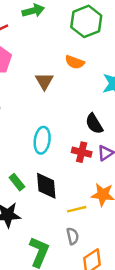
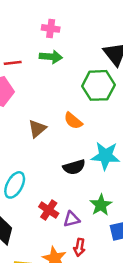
black semicircle: (94, 124) -> (74, 167), moved, turned -95

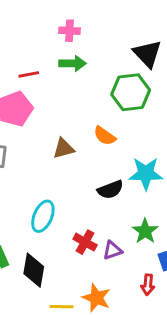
brown triangle: (37, 129) -> (64, 149), turned 30
red arrow: (79, 247) -> (148, 285), moved

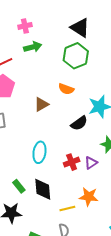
red cross: (85, 242) -> (72, 162), turned -35

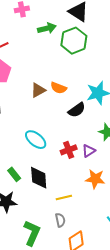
green arrow: (33, 47) -> (47, 28), moved
orange semicircle: (66, 89) -> (59, 88), moved
cyan ellipse: (39, 152) -> (36, 140), turned -60
orange star: (89, 197) -> (95, 179), moved

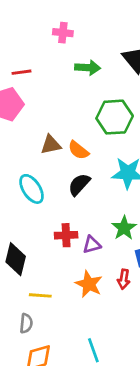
green hexagon: (74, 41) -> (115, 117), moved
black semicircle: (77, 110) -> (79, 184), moved, turned 150
cyan ellipse: (36, 140) -> (32, 189), moved

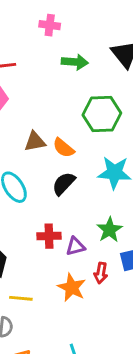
red arrow: (124, 279) -> (101, 273), moved

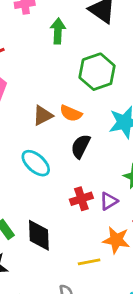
green arrow: (75, 62) -> (58, 31), turned -75
yellow line: (21, 298) -> (89, 262), moved

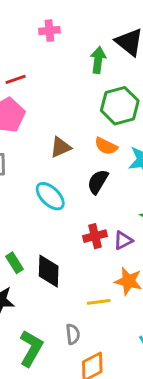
green arrow: (58, 31) -> (98, 60), moved
orange semicircle: (71, 113) -> (106, 146), moved

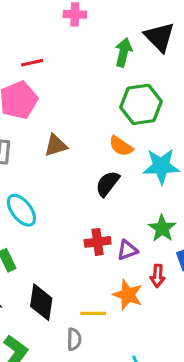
brown triangle: (61, 147) -> (56, 145), moved
cyan ellipse: (50, 196) -> (21, 210), moved
black diamond: (49, 271) -> (41, 302), moved
gray semicircle: (73, 334) -> (74, 339), moved

